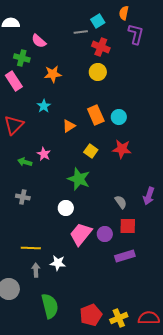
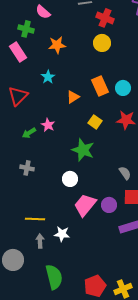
green arrow: (25, 162) -> (29, 133), turned -48

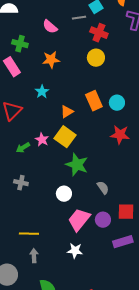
pink semicircle: (43, 12) -> (50, 27), moved
yellow square: (95, 122) -> (65, 137), moved, size x1.5
gray semicircle: (125, 173) -> (103, 188), moved
white star: (62, 234) -> (75, 251), moved

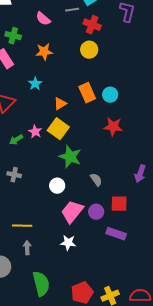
purple rectangle: (123, 242) -> (116, 234), turned 36

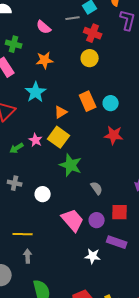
cyan star: (35, 84) -> (36, 92), size x1.5
white circle: (57, 186) -> (43, 194), moved
pink trapezoid: (72, 212) -> (73, 220), turned 100
white star: (68, 243) -> (93, 256), moved

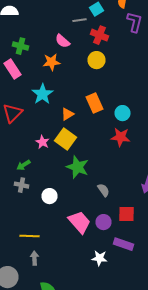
pink semicircle: (44, 27) -> (62, 41), moved
cyan circle: (111, 103) -> (122, 113), moved
green arrow: (17, 148) -> (24, 165), moved

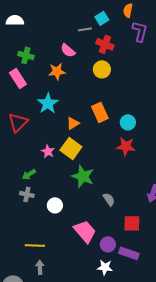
purple circle: (104, 222) -> (108, 244), moved

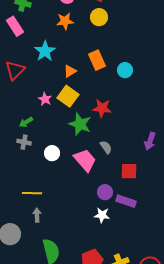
orange star: (57, 71) -> (65, 21), moved
red star: (126, 146) -> (102, 108), moved
pink trapezoid: (85, 231) -> (85, 160), moved

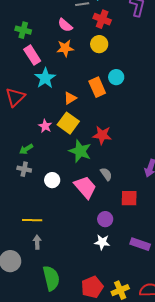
pink rectangle: (15, 26) -> (32, 55), moved
cyan circle: (125, 70) -> (116, 77), moved
purple rectangle: (126, 201) -> (140, 244), moved

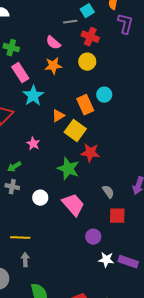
yellow square: (68, 123) -> (75, 131), moved
gray semicircle: (106, 174) -> (108, 192), moved
white star: (102, 242) -> (106, 260), moved

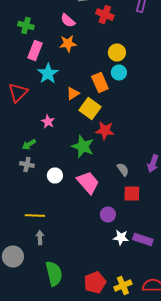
yellow circle: (87, 62) -> (117, 52), moved
pink rectangle: (20, 73) -> (35, 50), turned 54

